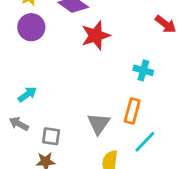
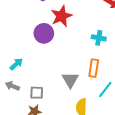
purple circle: (31, 27) -> (44, 33), moved

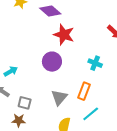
red star: (62, 16) -> (64, 35), turned 30
purple circle: (44, 33) -> (52, 62), moved

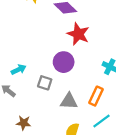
gray triangle: (59, 97) -> (69, 101), turned 48
gray square: (25, 103) -> (45, 83), moved

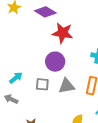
gray triangle: (69, 101) -> (67, 86), moved

